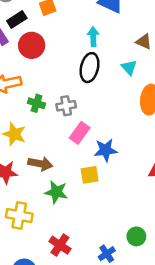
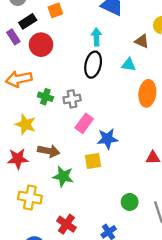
cyan triangle: (129, 68) -> (129, 65), turned -40
green circle: (136, 236) -> (130, 202), moved

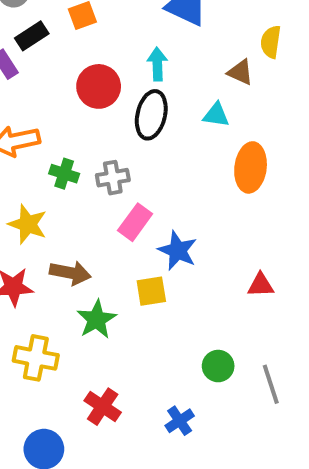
red circle: (41, 45) -> (99, 86), moved
blue star: (107, 139) -> (178, 251), turned 30
green star: (63, 176) -> (97, 319), turned 30

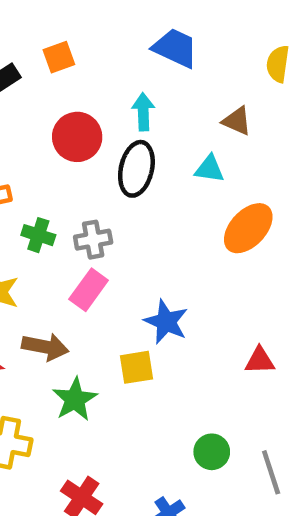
yellow semicircle: (271, 42) -> (278, 64), moved
orange ellipse: (251, 167) -> (248, 228), turned 36
pink rectangle: (135, 222) -> (89, 290), moved

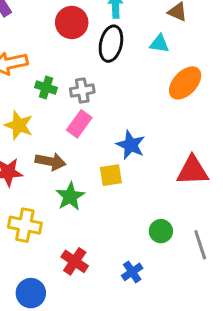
red triangle: (260, 361) -> (193, 171), size x1.6

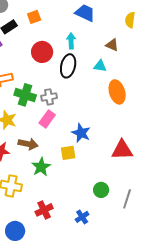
orange ellipse: (185, 83) -> (117, 92), turned -60
green cross: (46, 87) -> (25, 95), size x1.5
gray line: (200, 245) -> (127, 199), turned 36
red cross: (75, 261) -> (44, 210), turned 30

